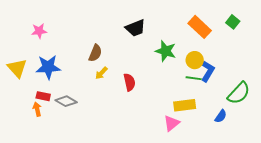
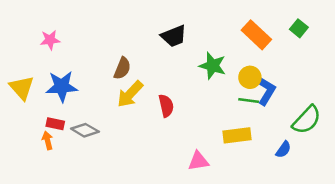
yellow arrow: (101, 73) -> (130, 94), size x1.6
pink triangle: (172, 123) -> (198, 161), moved, turned 30

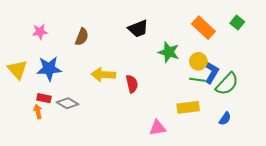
brown semicircle: (122, 68) -> (82, 37), moved
yellow arrow: (130, 94) -> (103, 75), turned 50
green semicircle: (307, 120) -> (227, 84), moved

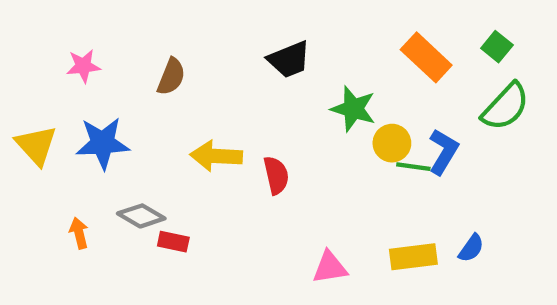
yellow circle: (198, 61) -> (392, 143), moved
green semicircle: (227, 84) -> (506, 107), moved
red rectangle: (44, 98) -> (173, 242), moved
yellow rectangle: (188, 107) -> (413, 257), moved

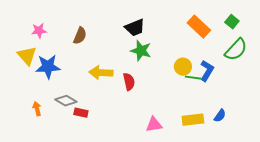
green star: (353, 109) -> (141, 51), moved
yellow triangle: (36, 145) -> (27, 56), moved

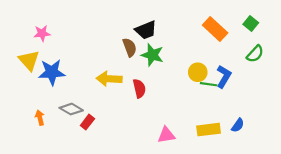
brown semicircle: (80, 36) -> (130, 47), moved, turned -42
green semicircle: (236, 50) -> (255, 54), size x0.7
red rectangle: (81, 113) -> (87, 122), turned -64

